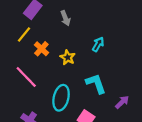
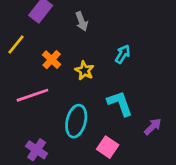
yellow line: (24, 35) -> (16, 45), moved
pink line: (26, 77) -> (32, 95), turned -65

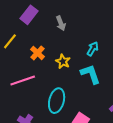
cyan L-shape: (120, 103) -> (90, 74), moved

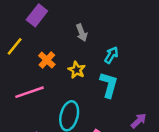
gray arrow: (61, 23) -> (82, 33), moved
cyan L-shape: (90, 74) -> (109, 85), turned 35

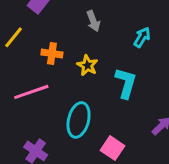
cyan arrow: (111, 55) -> (142, 37), moved
orange cross: (47, 60) -> (52, 54), turned -35

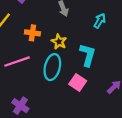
cyan ellipse: (79, 120) -> (52, 67), moved
pink square: (113, 148) -> (78, 82), moved

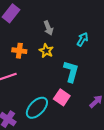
yellow star: (59, 42) -> (46, 51), moved
cyan ellipse: (52, 67) -> (37, 108), moved, turned 30

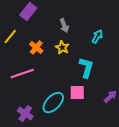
orange cross: (19, 51) -> (36, 48), turned 32
pink square: (62, 97) -> (77, 92), turned -35

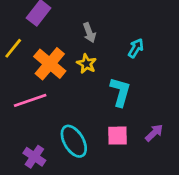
orange cross: (36, 48) -> (50, 64), size x1.6
pink square: (77, 92) -> (117, 136), moved
cyan ellipse: (53, 102) -> (74, 141), turned -75

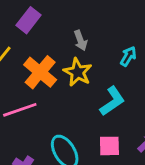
yellow star: (86, 64) -> (78, 72), size x1.4
cyan L-shape: (120, 92) -> (112, 101), turned 40

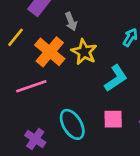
gray arrow: (81, 40) -> (71, 22), moved

